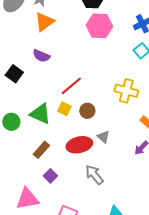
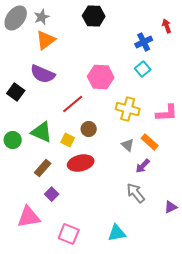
pink hexagon: (99, 26) -> (101, 77), moved
purple semicircle: (41, 56) -> (43, 74), size x1.4
yellow square: (64, 109) -> (68, 140), moved
gray triangle: (103, 137) -> (128, 145), moved
gray arrow: (94, 175) -> (136, 193), moved

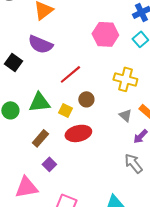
pink hexagon: (101, 77) -> (105, 34), moved
green triangle: (42, 132) -> (39, 102), turned -30

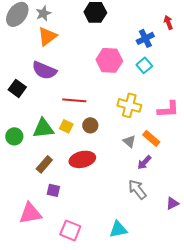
red line: (70, 74) -> (74, 100), turned 45
yellow square: (65, 110) -> (66, 126), moved
purple square: (49, 164) -> (53, 190), turned -32

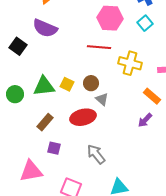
red line: (74, 100) -> (99, 47), moved
gray triangle: (129, 141) -> (102, 99), moved
gray arrow: (137, 189) -> (96, 154), moved

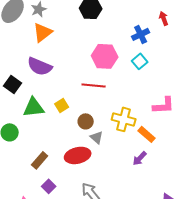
yellow cross: (130, 63) -> (124, 119), moved
yellow square: (67, 84) -> (62, 105), moved, turned 32
green triangle: (44, 86) -> (34, 107), moved
purple square: (54, 148) -> (49, 186), turned 32

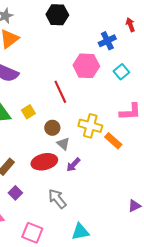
pink hexagon: (105, 56) -> (86, 66), moved
cyan square: (140, 61) -> (121, 72), moved
red line: (94, 85) -> (60, 92), turned 60
purple arrow: (140, 158) -> (73, 165), moved

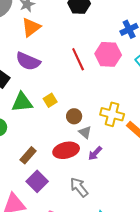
red line: (60, 92) -> (78, 59), moved
purple square: (15, 193) -> (37, 181), size x1.5

